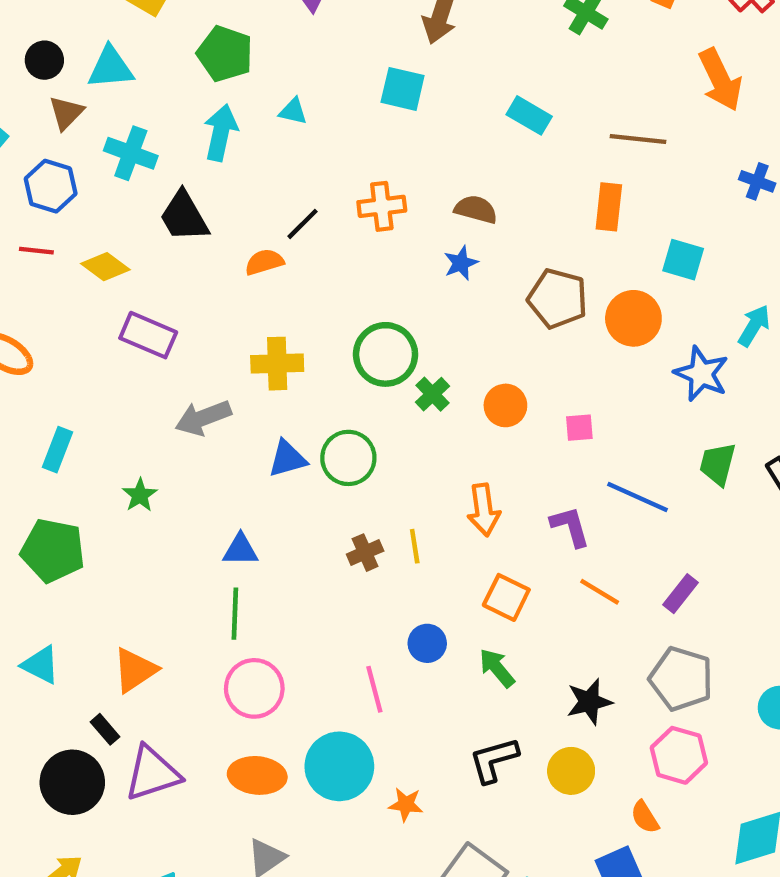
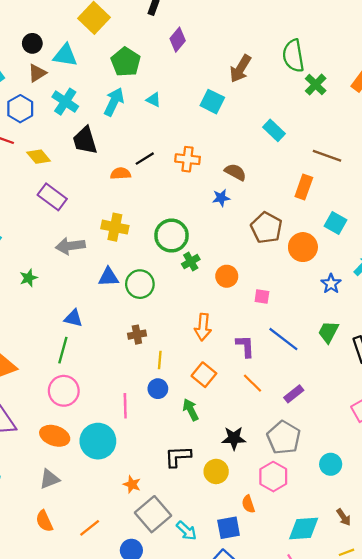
blue star: (701, 374) -> (331, 284), size x0.7
yellow line: (415, 546) -> (160, 360), moved
orange star: (406, 804) -> (132, 484), moved

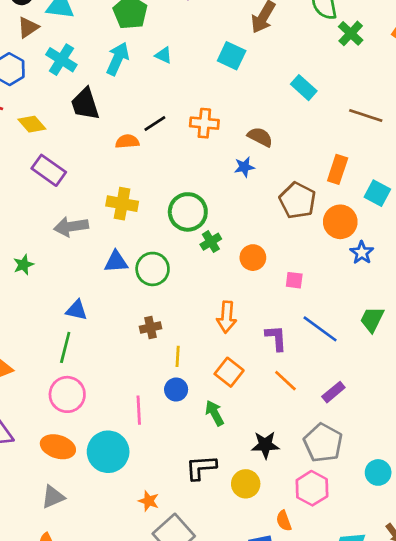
orange rectangle: (304, 187) -> (338, 169), moved
blue star: (331, 284) -> (362, 253), moved

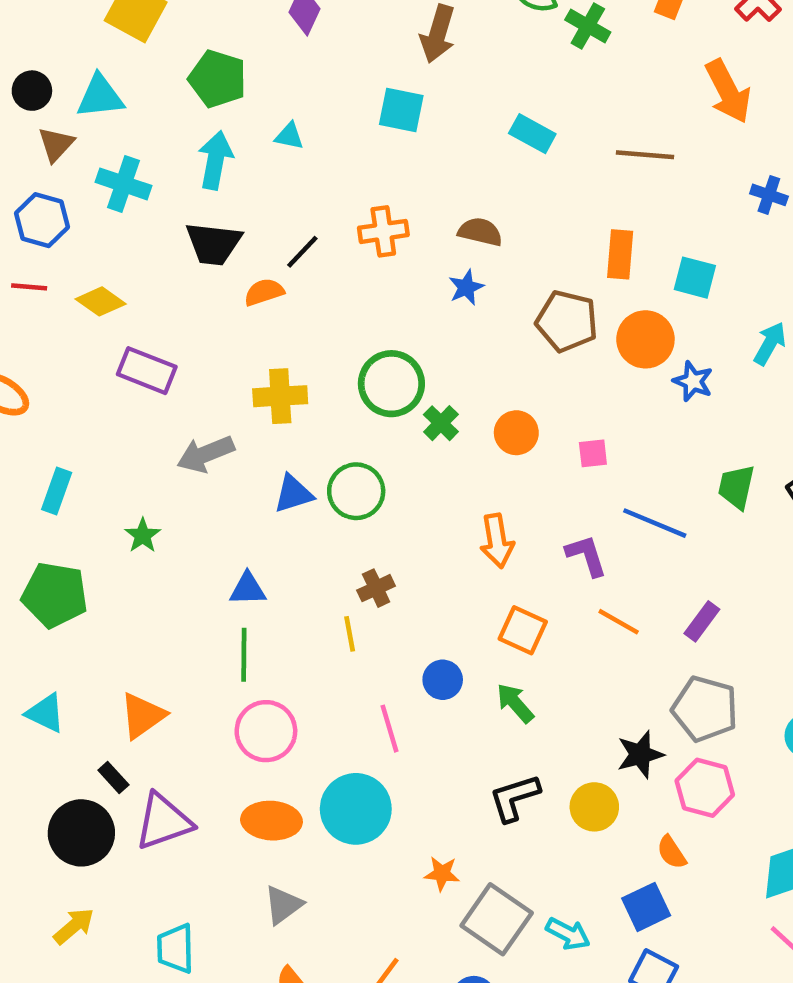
black trapezoid: (85, 104) -> (214, 244), moved, turned -52
yellow line: (178, 356) -> (350, 634), moved
black star: (265, 445) -> (640, 754), moved

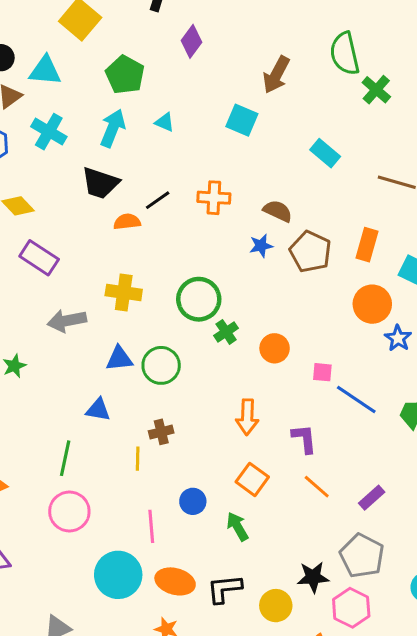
brown pentagon: (567, 321) -> (310, 252), moved
blue line: (655, 523) -> (356, 399), moved
blue triangle: (248, 589) -> (98, 410), moved
orange ellipse: (271, 821) -> (175, 581), moved

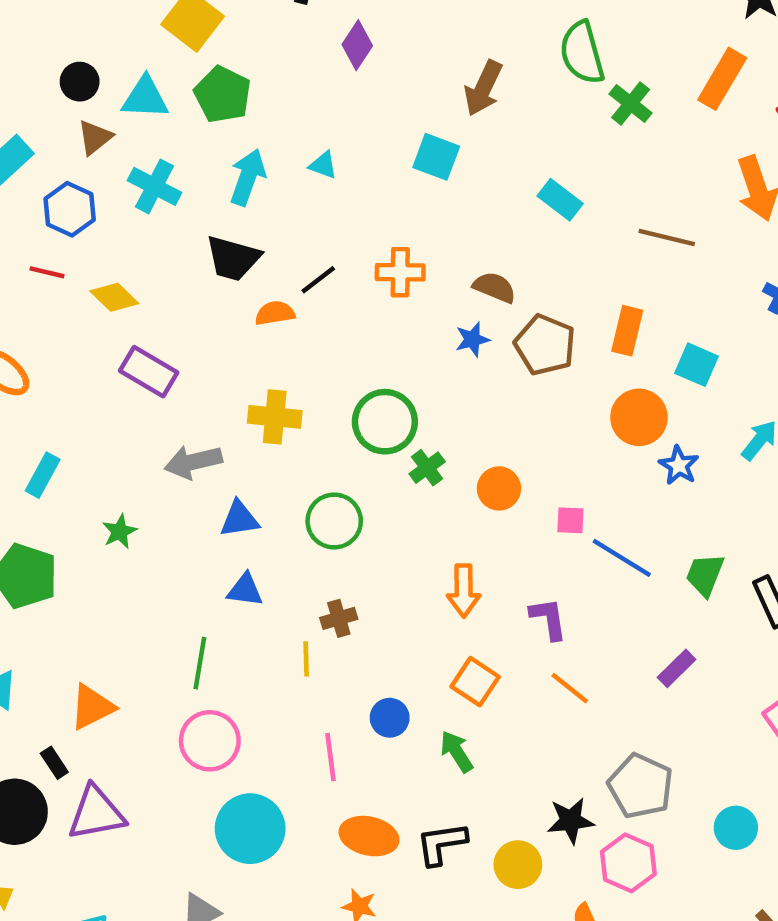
green pentagon: (125, 75) -> (223, 94), moved
blue triangle: (119, 359) -> (239, 519), moved
purple rectangle: (372, 498) -> (677, 668), moved
cyan circle: (118, 575) -> (250, 829), moved

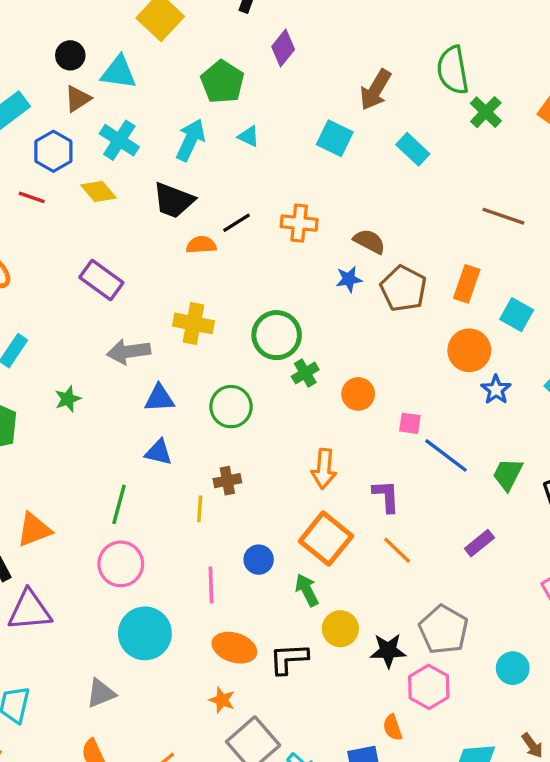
green pentagon: (223, 94) -> (222, 82), moved
cyan rectangle: (560, 200) -> (413, 149), moved
yellow diamond: (114, 297) -> (99, 191), moved
orange square: (475, 682) -> (326, 539), size x1.4
yellow circle: (518, 865) -> (340, 629), moved

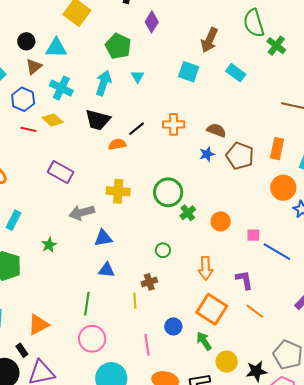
cyan triangle: (249, 136) -> (138, 77), turned 40
red line: (32, 197) -> (28, 129), moved
green circle: (231, 407) -> (163, 250), moved, size x0.6

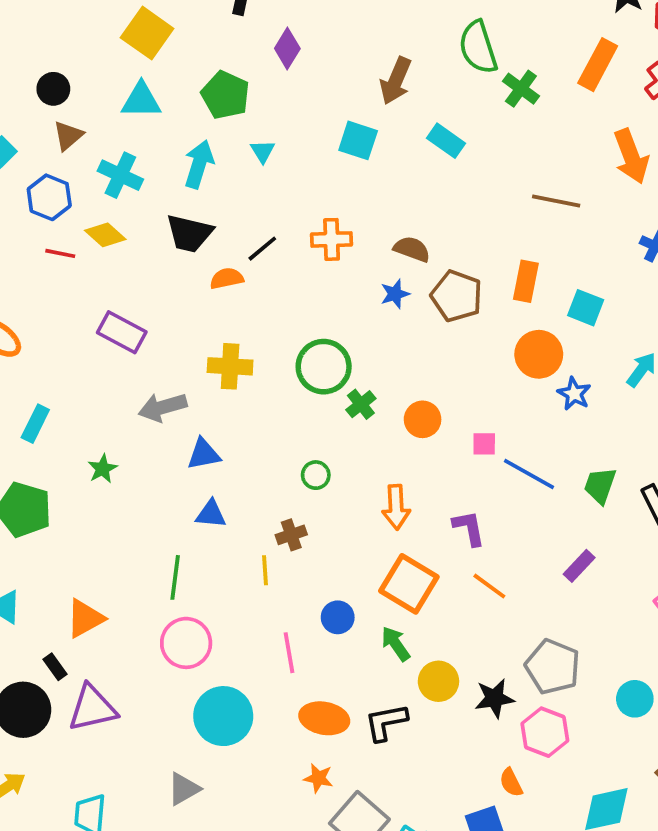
cyan triangle: (56, 48) -> (141, 100), moved

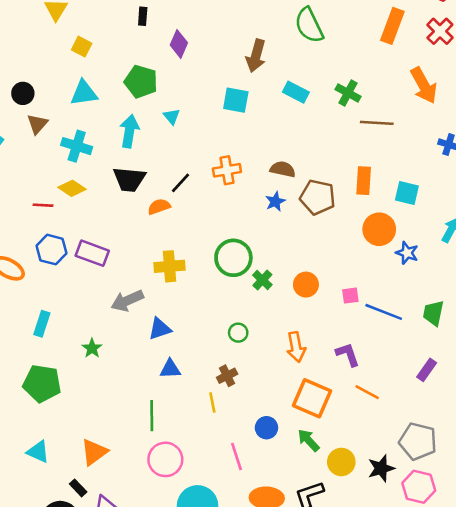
yellow square: (147, 33) -> (82, 47), size x0.6
green cross: (521, 89) -> (348, 93), moved
blue hexagon: (49, 197) -> (51, 250), moved

